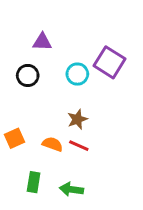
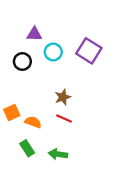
cyan circle: (77, 74) -> (53, 52), moved
orange semicircle: (53, 144) -> (33, 122), moved
green rectangle: (34, 182) -> (27, 148), turned -42

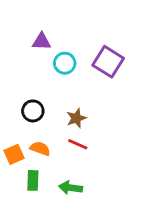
black circle: (22, 62) -> (33, 111), moved
orange square: (12, 113) -> (14, 154), moved
green rectangle: (27, 148) -> (33, 180), turned 35

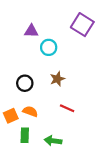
purple square: (108, 62) -> (82, 25), moved
brown star: (76, 118) -> (57, 79), moved
red line: (78, 144) -> (67, 108), moved

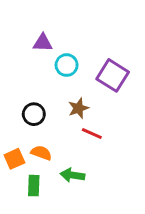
purple square: (82, 25) -> (113, 75), moved
red line: (67, 108) -> (92, 133), moved
green arrow: (53, 141) -> (72, 175), moved

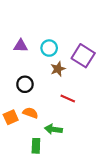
purple triangle: (43, 43) -> (21, 46), moved
brown star: (78, 108) -> (58, 69), moved
green rectangle: (34, 186) -> (36, 146), moved

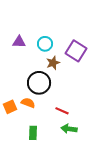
black circle: (25, 84) -> (39, 83), moved, size x1.5
red line: (68, 99) -> (62, 111), moved
green arrow: (54, 129) -> (69, 129), moved

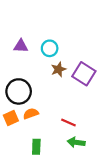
purple square: (76, 51) -> (84, 74), moved
black circle: (39, 83) -> (19, 91), moved
orange semicircle: (28, 103) -> (31, 114), turned -40

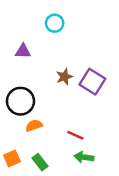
cyan circle: (50, 48) -> (55, 23), moved
orange square: (11, 118) -> (12, 158), moved
green rectangle: (36, 147) -> (40, 162), turned -40

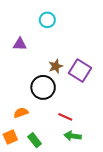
black circle: (20, 101) -> (43, 87), moved
orange semicircle: (34, 126) -> (21, 113), moved

